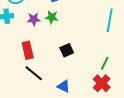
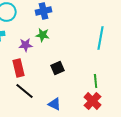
purple star: (34, 19) -> (26, 45), moved
green line: (105, 63) -> (96, 81), turned -32

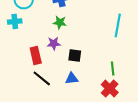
purple star: (26, 45) -> (54, 43), moved
black square: (58, 68) -> (75, 55), turned 32
blue triangle: (55, 104) -> (72, 78), moved, turned -32

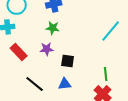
cyan line: (118, 25) -> (111, 31), turned 30
red rectangle: (36, 55) -> (19, 52), moved, turned -30

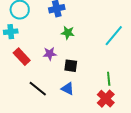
green star: (53, 28) -> (68, 33), moved
blue triangle: (65, 84) -> (68, 89), turned 32

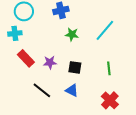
cyan line: (114, 36) -> (105, 30), moved
purple star: (50, 54) -> (50, 62), moved
green line: (109, 79) -> (109, 68), moved

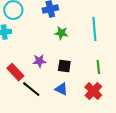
cyan line: (105, 30) -> (94, 29), turned -45
red rectangle: (26, 58) -> (15, 72), moved
red cross: (110, 100) -> (93, 91), moved

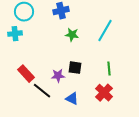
cyan line: (94, 29) -> (105, 31), turned 35
purple star: (39, 61) -> (58, 76), moved
blue triangle: (61, 89) -> (72, 99), moved

